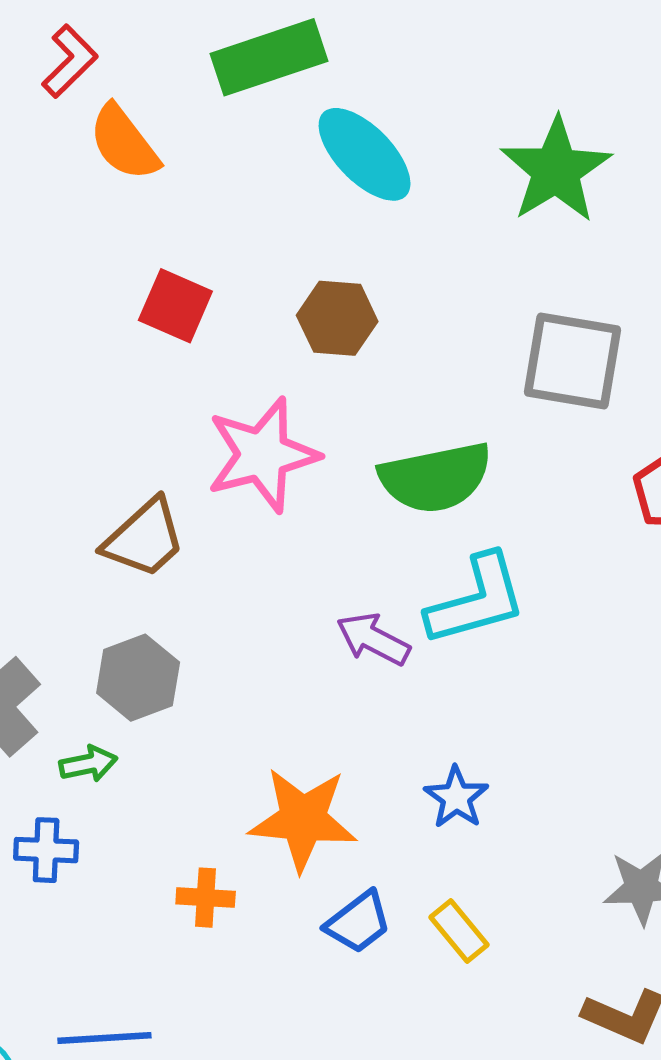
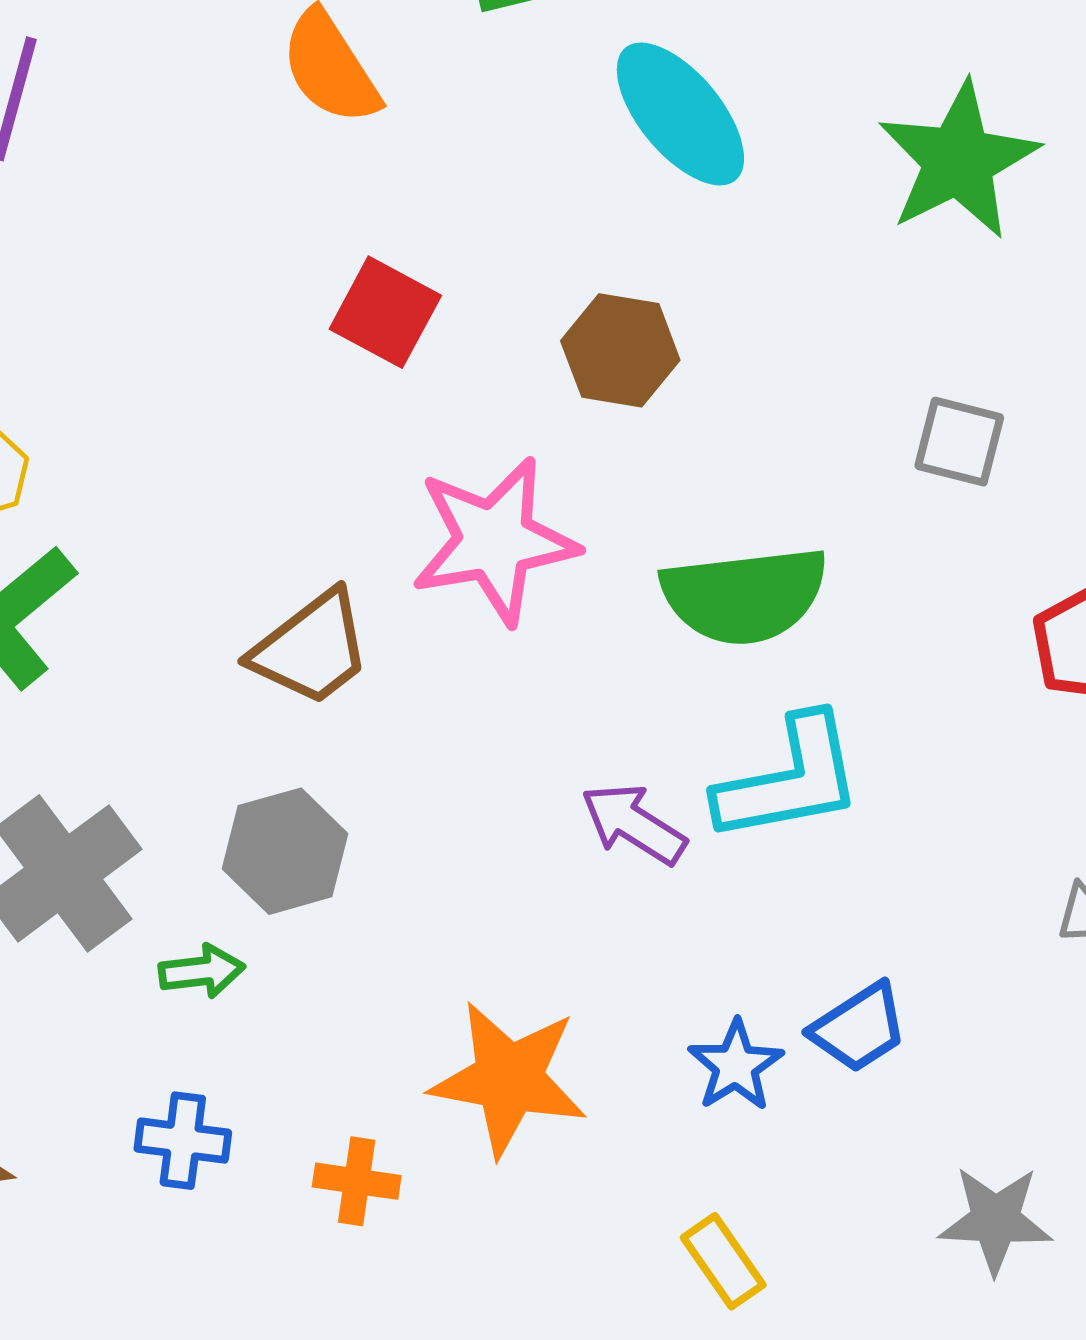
gray square: (573, 361) -> (959, 442), size x0.6
blue cross: (46, 850) -> (183, 1141), moved
blue trapezoid: (358, 922) -> (859, 1028), moved

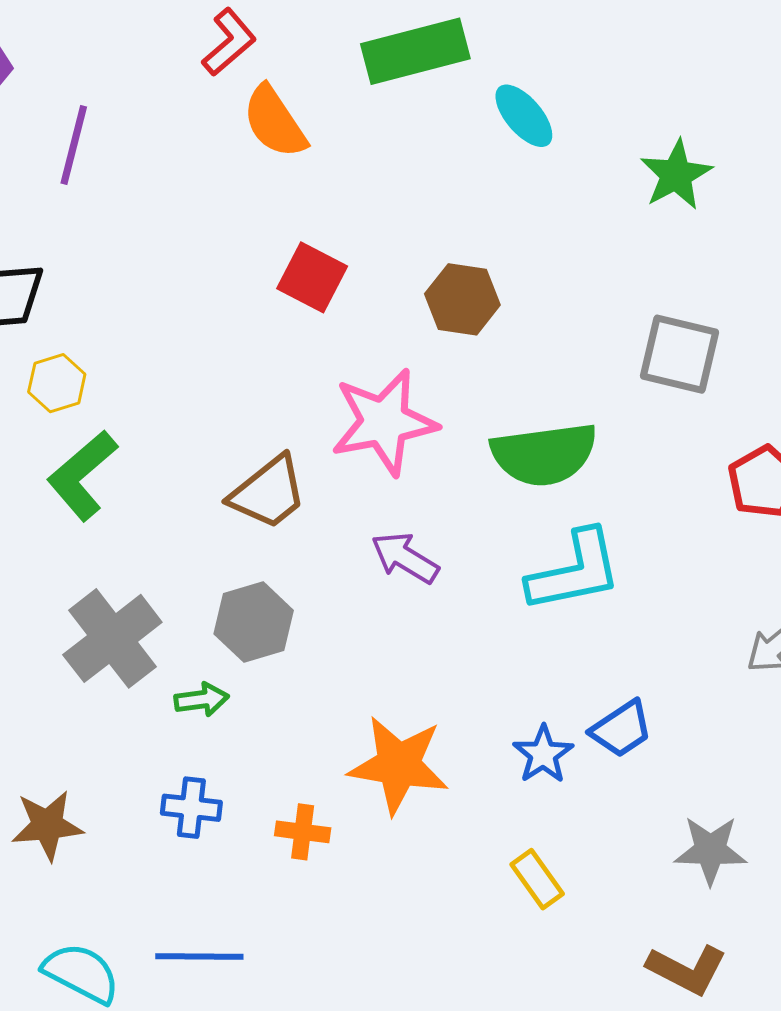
cyan ellipse: (680, 114) -> (524, 116), moved, size x0.7
green star: (958, 160) -> (676, 175), size x0.7
gray square: (959, 442) -> (680, 354), size x1.4
purple arrow: (634, 824) -> (405, 558), moved

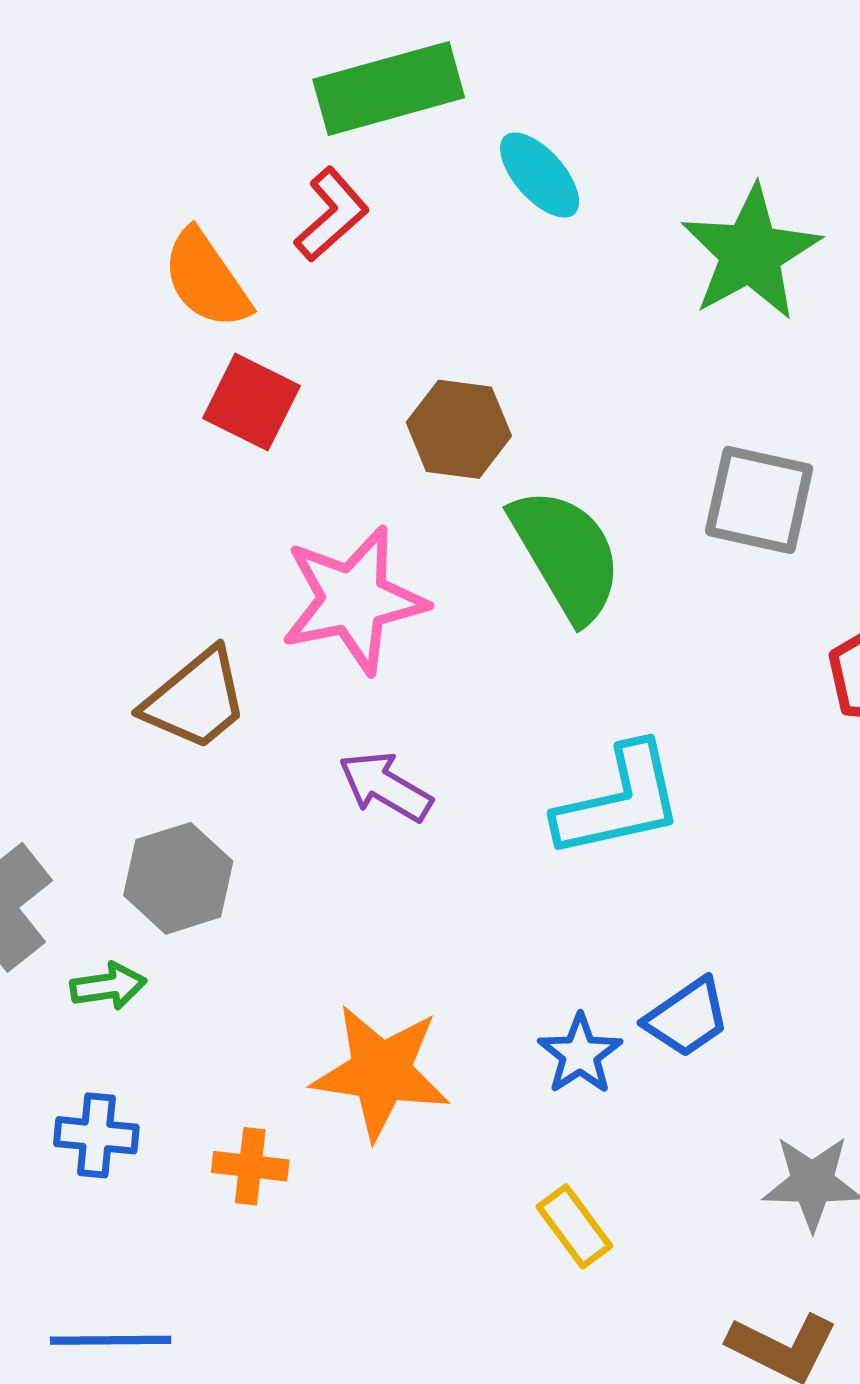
red L-shape: (229, 42) -> (332, 214), moved
orange semicircle: (275, 122) -> (206, 279), moved
green star: (676, 175) -> (751, 253), size x1.4
green semicircle: (544, 454) -> (566, 554), moved, turned -112

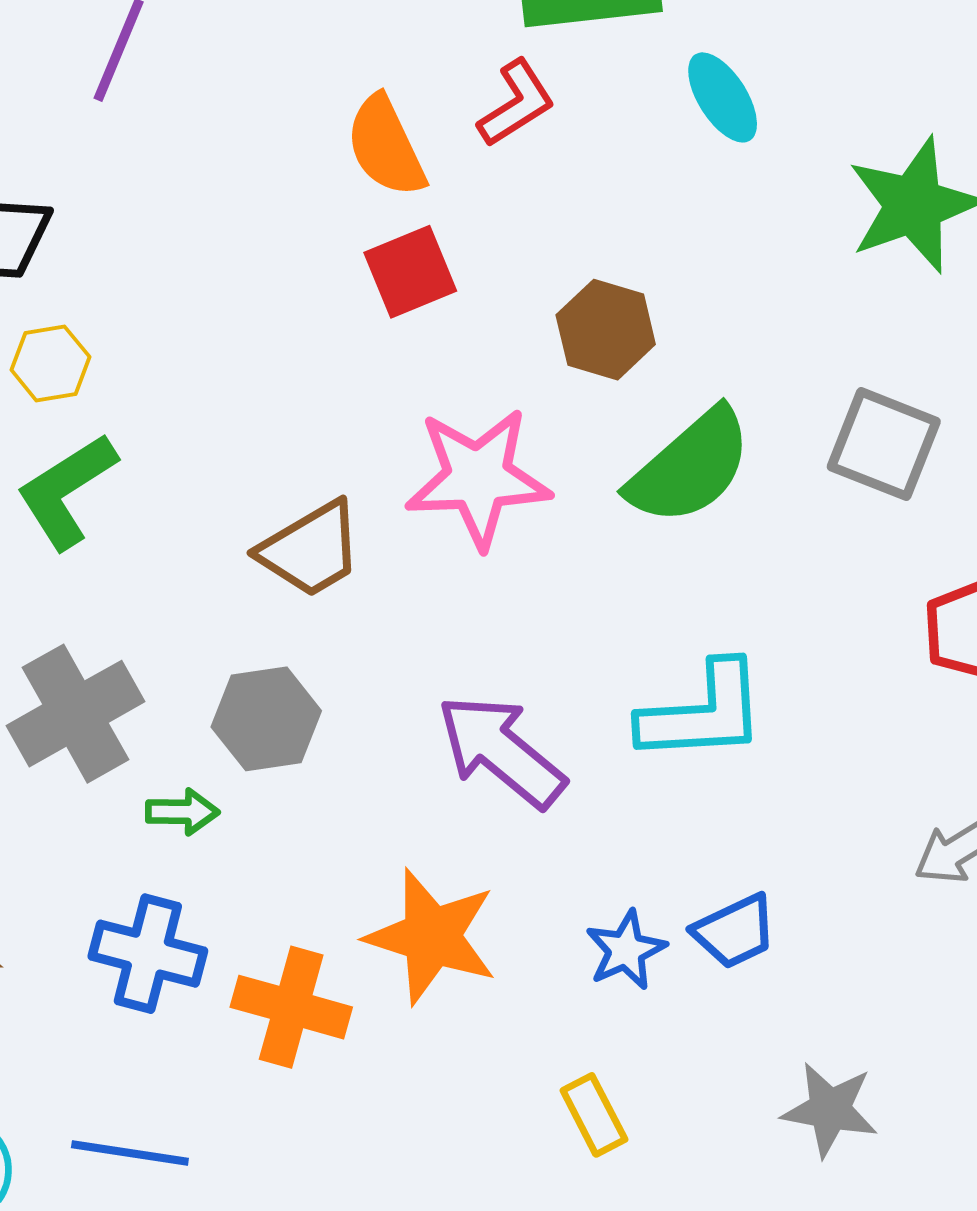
red square: (251, 402) -> (410, 272), turned 32
green semicircle: (566, 554) -> (690, 467), turned 70
purple arrow: (385, 786) -> (501, 751), moved, size x1.5
blue cross: (96, 1135) -> (148, 954), size x1.4
orange cross: (250, 1166) -> (291, 1007), size x1.6

